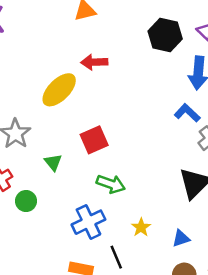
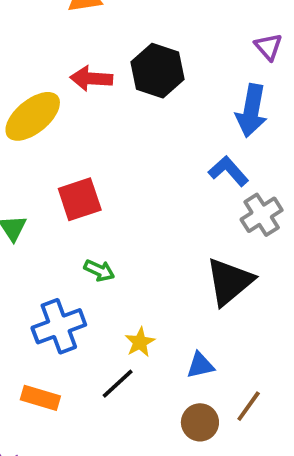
black hexagon: (165, 35) -> (158, 71), moved
green arrow: (111, 184) -> (99, 270), size x0.7
black line: (116, 257) -> (118, 384), moved, turned 65

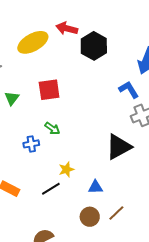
black hexagon: (158, 71) -> (94, 46), moved
blue cross: (59, 326) -> (31, 144), moved, size x0.6

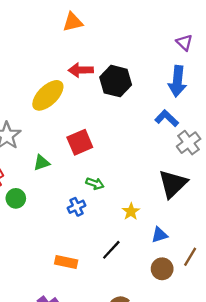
green triangle: (12, 98) -> (42, 163), turned 49
yellow star: (66, 169) -> (131, 212), moved

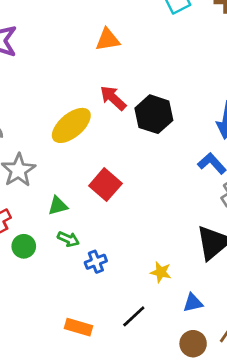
red arrow: (81, 70) -> (113, 98), turned 40
red square: (80, 142) -> (105, 185), turned -30
green arrow: (95, 184) -> (68, 239), moved
yellow star: (131, 212) -> (161, 272), turned -30

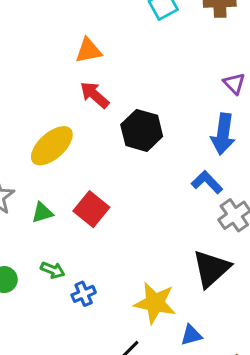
red arrow: (113, 98) -> (95, 95), moved
green triangle: (58, 206) -> (42, 213), moved
yellow star: (161, 272) -> (155, 303), size x1.8

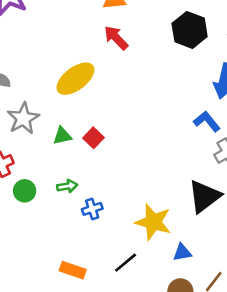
black hexagon: (142, 130) -> (190, 30), moved
red square: (91, 209) -> (93, 138), moved, size x0.7
green arrow: (53, 270) -> (67, 186), turned -36

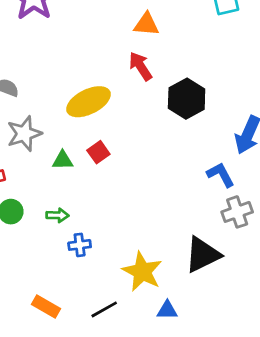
black hexagon: (190, 30) -> (187, 99), moved
red square: (93, 138) -> (98, 152), moved

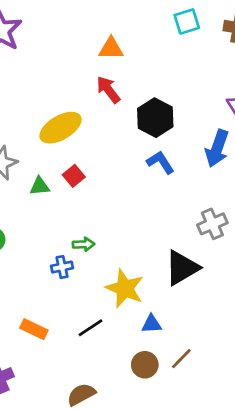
blue L-shape: (221, 175) -> (161, 162), moved
green arrow: (57, 215) -> (84, 244), moved

